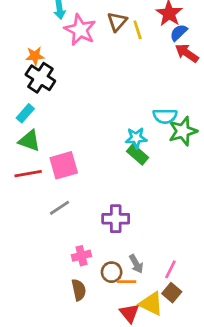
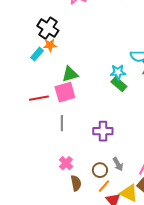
orange star: (35, 56) -> (50, 45), moved
green triangle: (29, 141) -> (70, 74), moved, turned -36
gray line: (60, 208) -> (62, 123), turned -56
pink cross: (81, 256) -> (66, 163), moved, turned -32
orange line: (127, 282) -> (104, 186), moved, turned -48

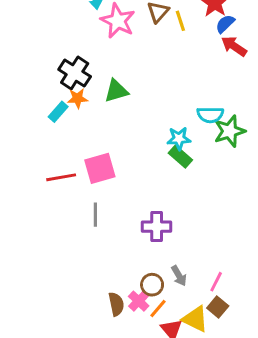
green triangle: (70, 74) -> (116, 91), moved
pink cross: (66, 163) -> (139, 301), moved

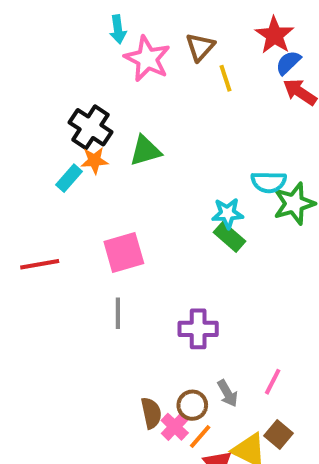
yellow line: (180, 21) -> (226, 78), moved
red line: (61, 177) -> (40, 264), moved
pink line: (216, 282) -> (273, 382), moved
brown semicircle: (116, 304) -> (151, 413), moved

